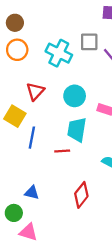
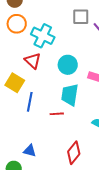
cyan cross: (59, 53) -> (43, 36), moved
red triangle: (35, 91) -> (33, 61), turned -30

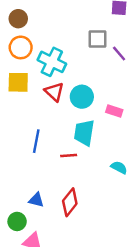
red triangle: (33, 61) -> (54, 92), moved
yellow square: (15, 83) -> (18, 82), moved, turned -30
red diamond: (74, 153) -> (70, 202), moved

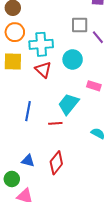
cyan cross: (52, 62) -> (41, 44), turned -30
cyan circle: (82, 97) -> (73, 59), moved
cyan trapezoid: (84, 133) -> (69, 104), turned 30

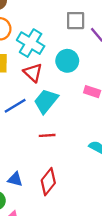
cyan cross: (41, 44) -> (31, 43), turned 35
cyan trapezoid: (69, 104) -> (46, 101), moved
blue line: (28, 111) -> (15, 106), moved, turned 48

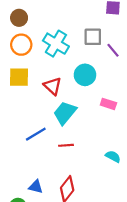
cyan cross: (31, 43) -> (56, 44), moved
blue line: (15, 106) -> (36, 134), moved

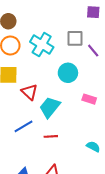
red triangle: (53, 86) -> (30, 92), moved

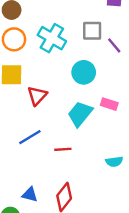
red triangle: (30, 92) -> (37, 96), turned 30
cyan trapezoid: (50, 107) -> (80, 114), moved
cyan semicircle: (93, 147) -> (114, 162), turned 144

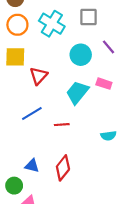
purple line: (114, 45) -> (108, 47), moved

